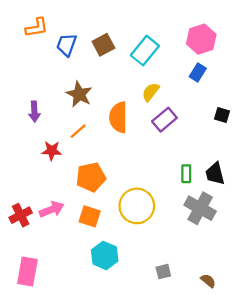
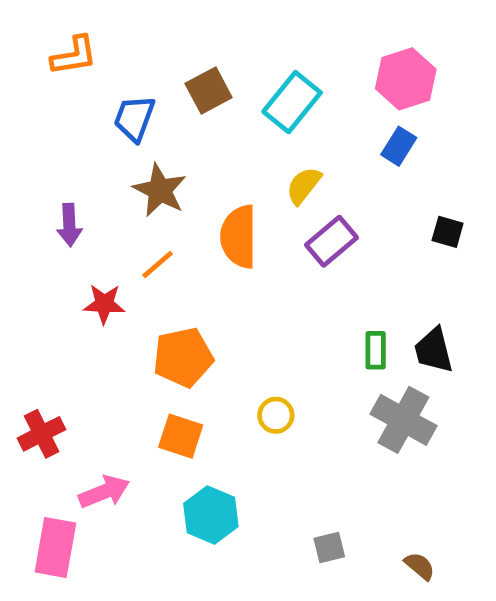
blue trapezoid: (67, 45) -> (134, 118), moved
yellow circle: (137, 206) -> (276, 415), size x0.5
pink arrow: (52, 209) -> (104, 492), moved

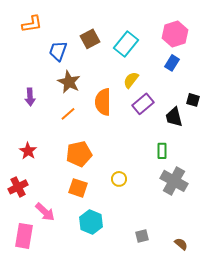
red star: (104, 304) -> (28, 151), moved, turned 30
black trapezoid: (434, 350) -> (174, 117), moved
pink arrow: (104, 492) -> (45, 212), turned 65

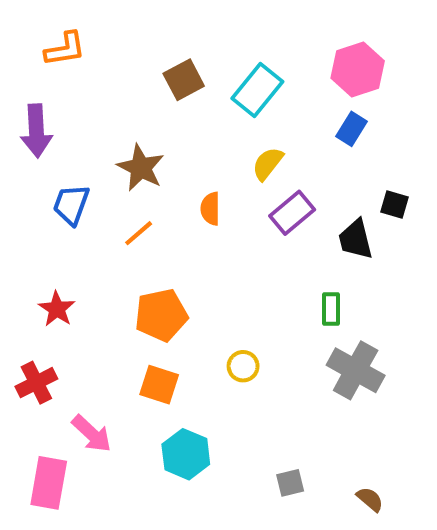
blue trapezoid: (58, 51) -> (71, 205), moved
purple arrow: (30, 97) -> (36, 131), moved, size x1.4
orange semicircle: (103, 102) -> (210, 209), size x0.6

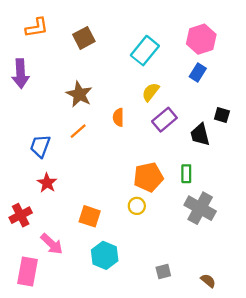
brown square: (184, 80) -> (84, 38), moved
blue trapezoid: (71, 205) -> (40, 146), moved
red star: (57, 309) -> (47, 183), moved
orange pentagon: (161, 315) -> (148, 177), moved

